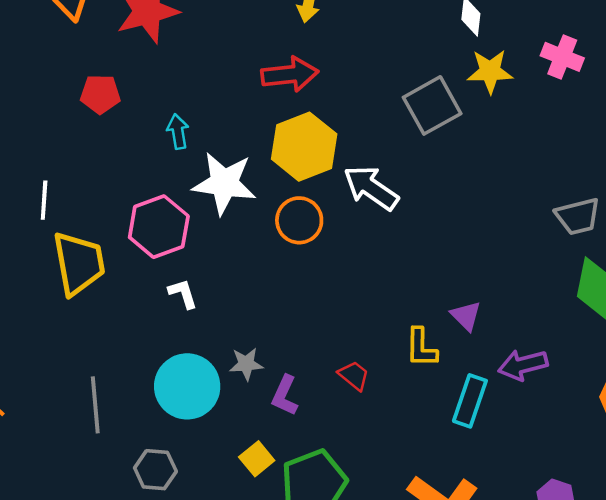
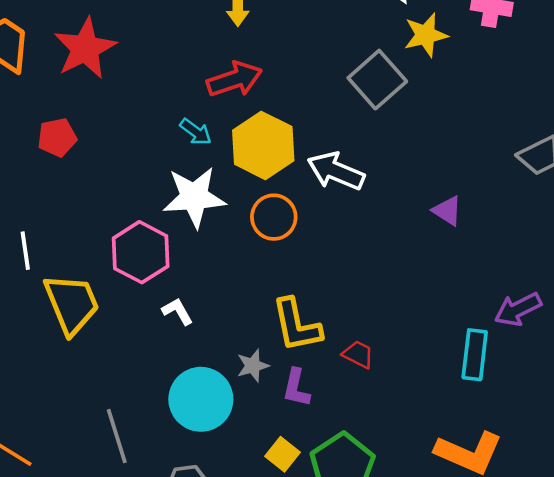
cyan arrow: (178, 132) -> (196, 132), moved, turned 148
purple triangle: (466, 316) -> (447, 211), moved
yellow L-shape: (421, 348) -> (297, 325), moved, size x1.4

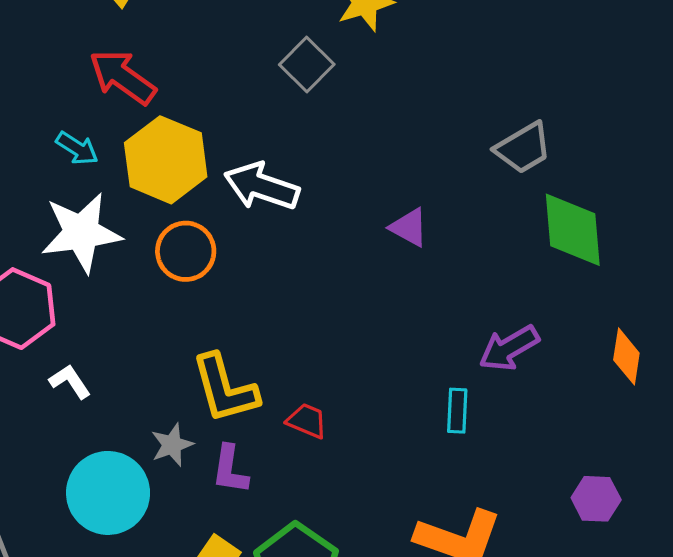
red arrow: (234, 79) -> (123, 77), turned -122
gray square: (377, 80) -> (307, 65), size x0.7
cyan rectangle: (475, 355) -> (457, 411), size x0.7

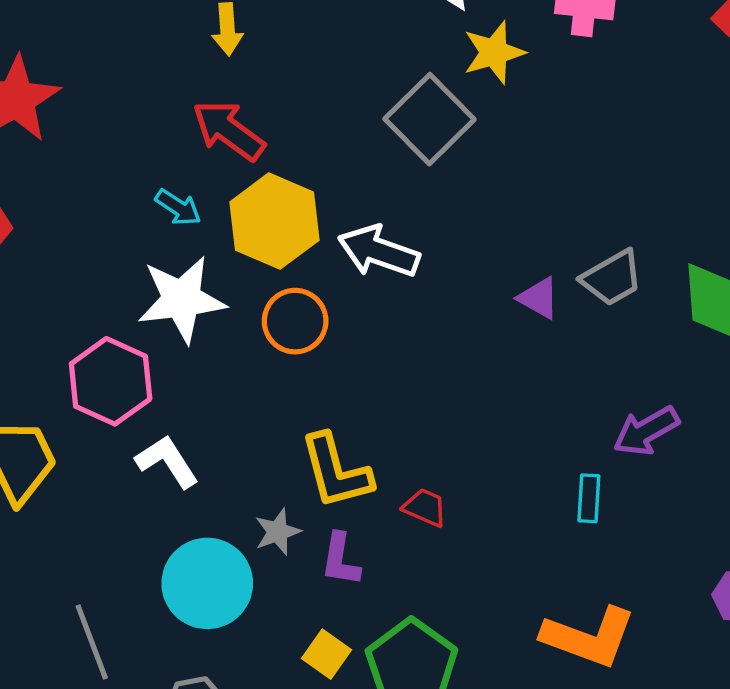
gray square: (307, 65) -> (430, 119), size x1.5
gray trapezoid: (523, 148) -> (612, 278), moved
white L-shape: (70, 382) -> (167, 462), size x1.4

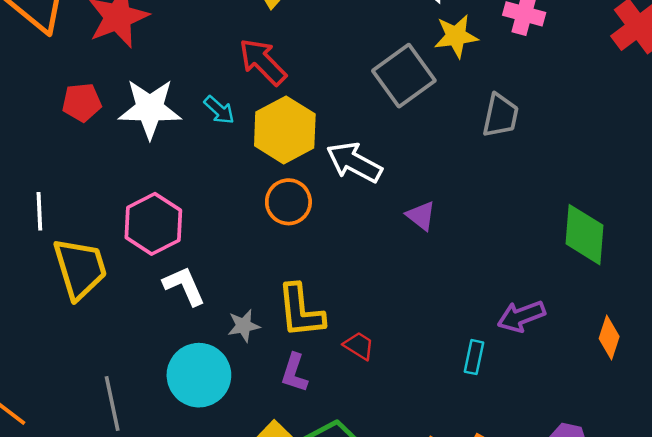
gray trapezoid: (612, 278) -> (500, 115), moved, turned -57
purple triangle: (539, 298) -> (421, 216), moved
white star: (182, 299) -> (150, 109), moved
gray star: (278, 532) -> (244, 326), moved

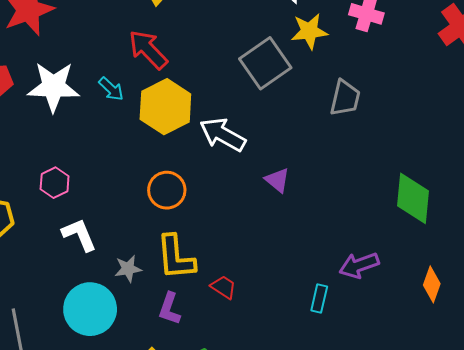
orange circle: (288, 202) -> (167, 190), moved
pink hexagon: (153, 224) -> (55, 183), size x0.6

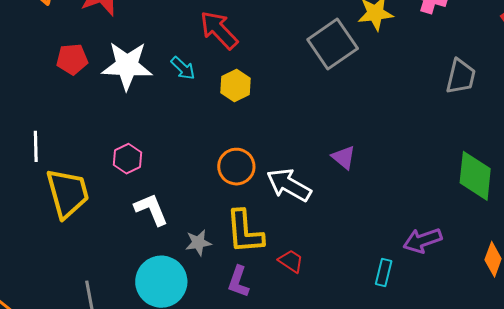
gray trapezoid: (345, 98) -> (461, 76), moved
yellow hexagon: (165, 107) -> (235, 86), size x0.6
white arrow: (223, 135) -> (289, 185), moved

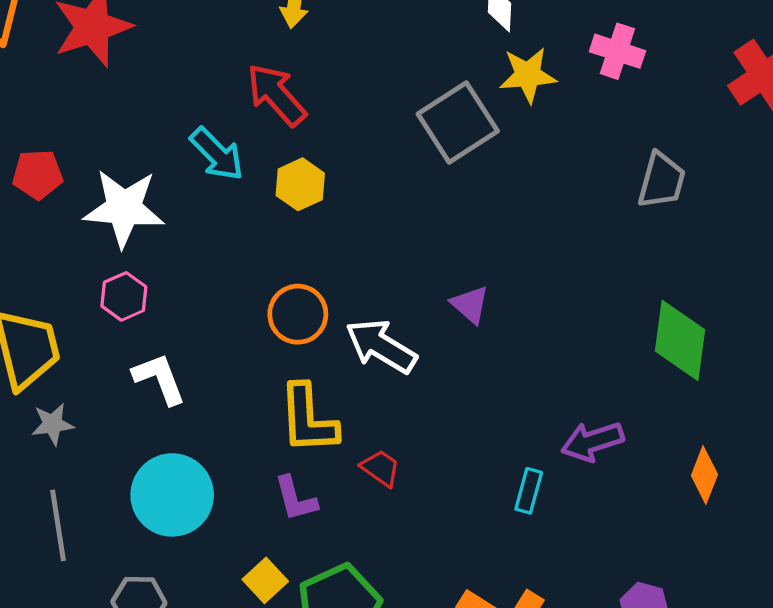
red pentagon: (72, 59) -> (38, 174), moved
white star: (127, 66) -> (124, 208), moved
cyan arrow: (183, 68) -> (217, 154), size x1.4
gray star: (198, 243) -> (53, 424), moved
purple L-shape: (238, 282) -> (296, 499), turned -36

